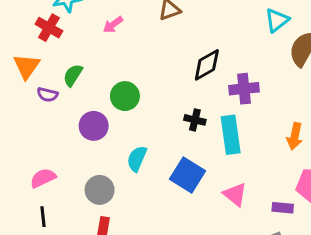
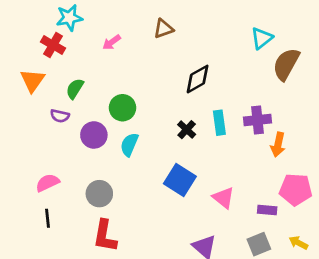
purple cross: (244, 89) -> (258, 120), moved
purple semicircle: (47, 95) -> (60, 116), moved
black cross: (195, 120) -> (187, 130), turned 30
cyan rectangle: (231, 135) -> (219, 123), moved, size x0.7
cyan semicircle: (137, 159) -> (129, 145), moved

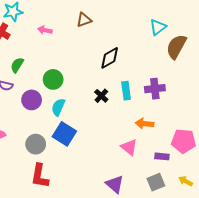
pink arrow: (112, 42) -> (45, 30), turned 48
orange arrow: (278, 145) -> (145, 124), moved, turned 84
blue square: (180, 180) -> (64, 134), moved

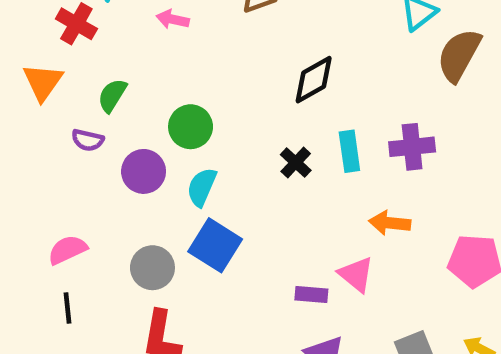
purple rectangle: (162, 156) -> (311, 295), moved

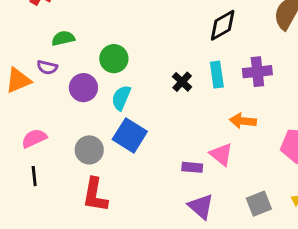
black diamond: (314, 80) -> (223, 25), moved
orange triangle: (43, 82) -> (18, 80), moved, turned 32
green semicircle: (112, 95) -> (63, 38), turned 45

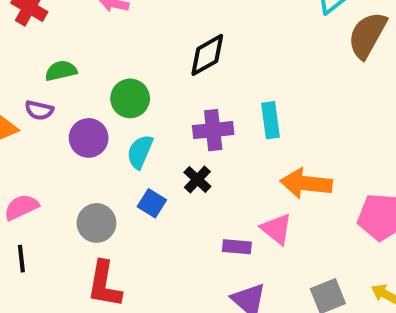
black diamond: (223, 25) -> (207, 55), moved
purple cross: (257, 72) -> (213, 130), moved
black cross: (182, 82) -> (197, 179), moved
orange arrow: (243, 121) -> (306, 183), size x1.4
blue square: (130, 135) -> (152, 203), size x0.6

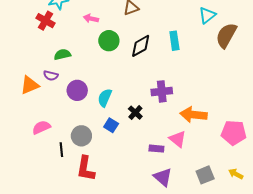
green circle: (130, 98) -> (109, 41), moved
cyan rectangle: (270, 120) -> (174, 41), moved
purple cross: (213, 130) -> (162, 91), moved
black line: (21, 259) -> (61, 150), moved

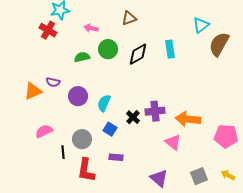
green semicircle: (62, 54) -> (82, 57), moved
purple cross: (162, 91) -> (155, 111), moved
purple rectangle: (156, 149) -> (116, 157), moved

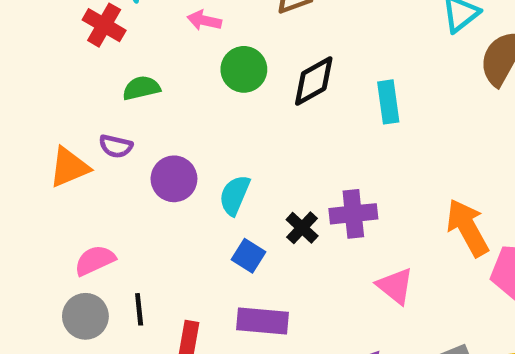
cyan rectangle: (170, 49) -> (388, 102), moved
green semicircle: (82, 57) -> (141, 88), moved
orange arrow: (188, 119) -> (467, 228), moved, turned 55
gray circle: (82, 139) -> (85, 316), moved
purple rectangle: (116, 157) -> (262, 321), size x1.5

